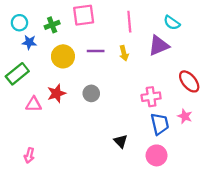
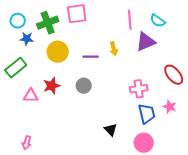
pink line: (129, 22) -> (130, 20), moved
green cross: (52, 25) -> (48, 23), size x1.5
purple line: (96, 51) -> (91, 57), moved

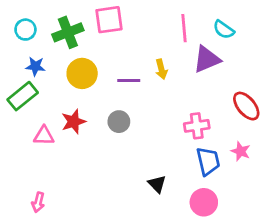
blue star: (27, 39) -> (35, 66), moved

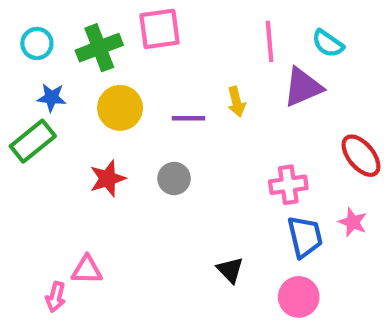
pink triangle: (44, 136) -> (87, 270), moved

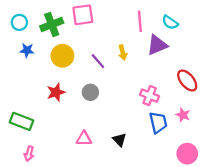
purple line: (189, 118) -> (98, 61), turned 49
green rectangle: (33, 141) -> (22, 121), moved, turned 60
pink cross: (288, 185) -> (150, 96), turned 30
pink triangle: (87, 270) -> (84, 139), moved
pink circle: (299, 297) -> (187, 154), moved

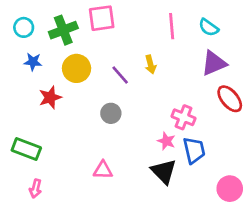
purple triangle: (157, 45) -> (214, 63), moved
red star: (56, 92) -> (50, 97), moved
pink star: (183, 115) -> (166, 141), moved
black triangle: (119, 140) -> (164, 171), moved, size x1.5

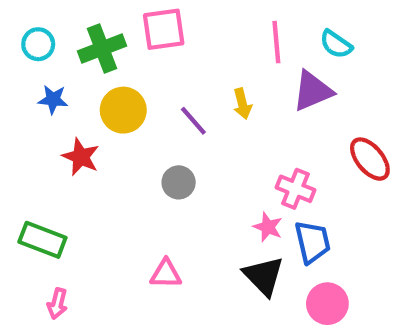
purple triangle: (214, 63) -> (313, 91), moved
red star: (50, 97) -> (81, 157), turned -30
pink circle: (230, 189) -> (327, 304), moved

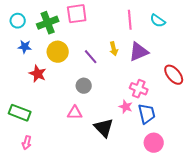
purple triangle: (313, 91) -> (139, 52), moved
pink triangle: (166, 274) -> (75, 113), moved
black triangle: (264, 276) -> (104, 128), moved

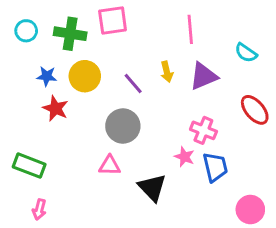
cyan semicircle: (158, 21) -> (246, 53), moved
green cross: (48, 23) -> (70, 34), turned 30
blue star: (25, 47) -> (47, 76), moved
gray circle: (84, 86) -> (123, 126), size x1.5
pink circle: (154, 143) -> (250, 210), moved

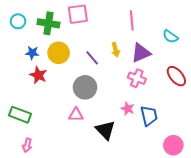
pink cross: (203, 130) -> (137, 78), moved

